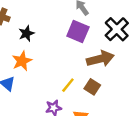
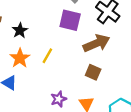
yellow line: (68, 85) -> (47, 56), moved

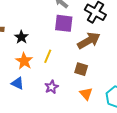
brown square: (93, 72) -> (81, 69), moved
purple star: (59, 99) -> (52, 87), moved

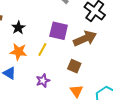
purple square: (64, 23) -> (59, 31), moved
orange star: (24, 61) -> (18, 52), turned -30

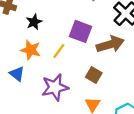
purple star: (43, 81) -> (55, 87), size x1.6

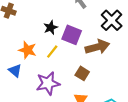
black star: (34, 22) -> (51, 28), moved

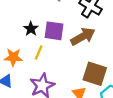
brown square: (82, 73) -> (95, 74), moved, size x1.6

